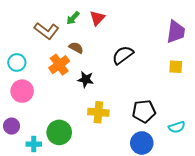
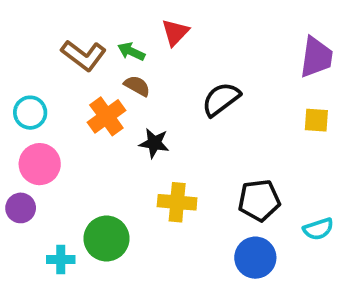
green arrow: (73, 18) -> (131, 51), moved, turned 72
purple circle: (12, 126) -> (21, 208), moved

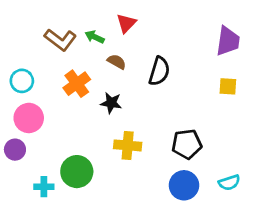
brown semicircle: (137, 86) -> (117, 62), moved
black semicircle: (221, 99) -> (159, 71), turned 144
cyan semicircle: (318, 229) -> (229, 183), moved

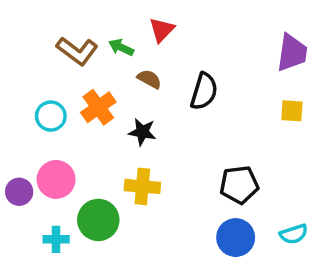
cyan circle: (22, 81) -> (51, 116), moved
pink circle: (29, 118) -> (56, 179), moved
yellow cross: (128, 145) -> (142, 186), moved

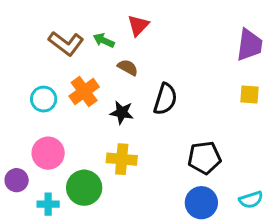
black semicircle: (204, 91) -> (165, 99), moved
purple circle: (19, 192) -> (17, 180), moved

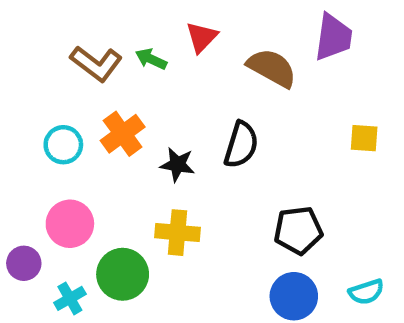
purple trapezoid: (249, 45) -> (333, 37), moved
brown semicircle: (128, 67) -> (272, 68), moved, size x1.6
cyan cross: (48, 204) -> (70, 298), turned -30

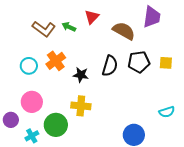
black pentagon: (298, 230) -> (139, 62), moved
cyan semicircle: (366, 292) -> (167, 112), moved

